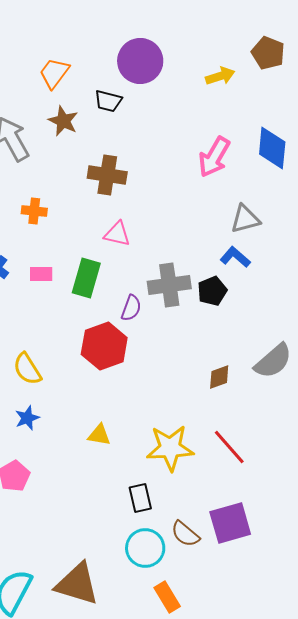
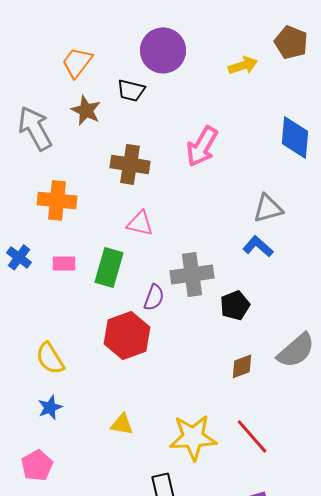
pink arrow: (214, 157) -> (202, 146), moved
orange cross: (34, 211) -> (57, 200), size x1.5
black pentagon: (212, 291) -> (235, 305), moved

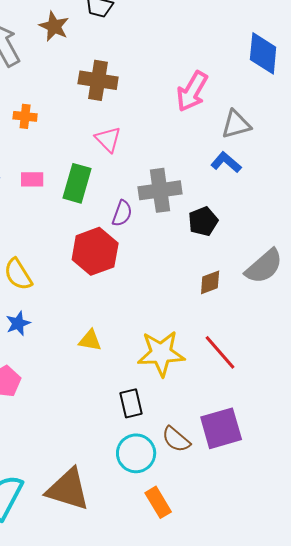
pink arrow: (202, 146) -> (192, 91), moved
orange cross: (57, 200) -> (25, 116), size x0.6
pink triangle: (140, 223) -> (108, 139), turned 32

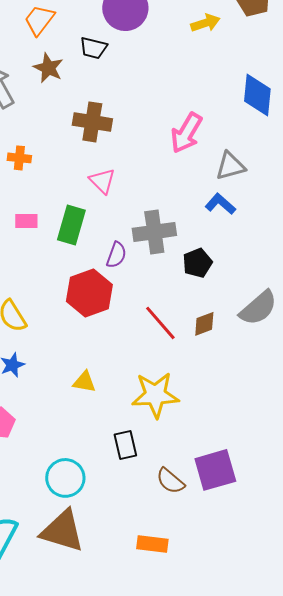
red line: (220, 352) -> (160, 323), moved
cyan circle: (136, 453) -> (65, 478), moved
orange rectangle: (158, 502) -> (152, 544), turned -52

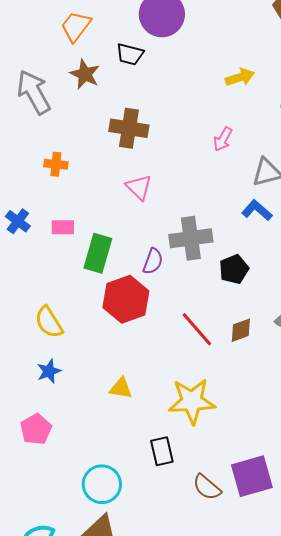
yellow arrow: (205, 23) -> (240, 77), moved
pink arrow: (186, 133) -> (223, 139), size x0.6
green rectangle: (71, 225) -> (98, 253), moved

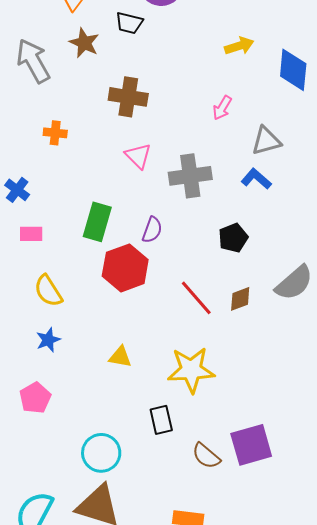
pink rectangle: (63, 227) -> (31, 234), moved
gray cross: (191, 238) -> (190, 176), moved

